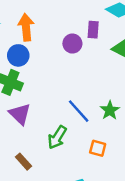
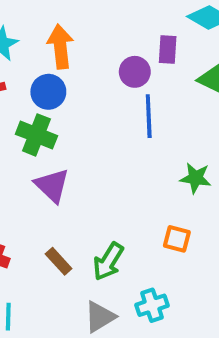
green star: (110, 110) -> (196, 178), turned -30
blue line: (79, 111) -> (149, 116), moved, turned 40
green arrow: (57, 137) -> (108, 262), moved

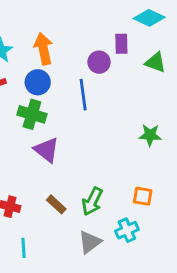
blue line: (149, 116) -> (83, 95), moved
orange square: (177, 239) -> (143, 196), moved

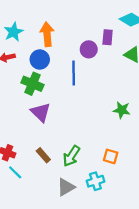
cyan line: (23, 248) -> (15, 172), moved, turned -48

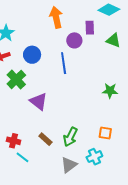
orange arrow: (47, 34) -> (56, 17), moved
green cross: (32, 84) -> (16, 80), moved, turned 30

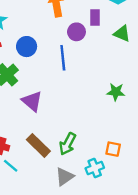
orange square: (105, 133) -> (113, 149), moved
brown rectangle: (45, 139) -> (38, 145), size x1.5

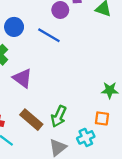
blue line: (63, 58) -> (49, 35), turned -50
green star: (116, 92) -> (110, 90), moved

